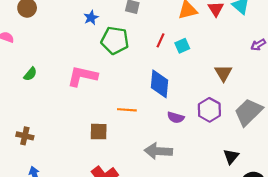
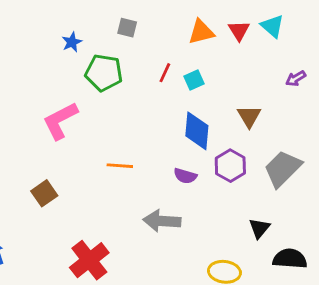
pink L-shape: (82, 76) -> (60, 121), turned -40
blue diamond: (159, 84) -> (197, 131), moved
brown square: (99, 132) -> (44, 193), moved, turned -36

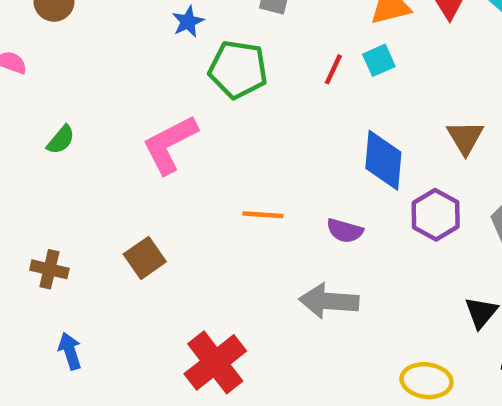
cyan square: (194, 80) -> (379, 60), moved
purple semicircle: (185, 176) -> (345, 231), moved

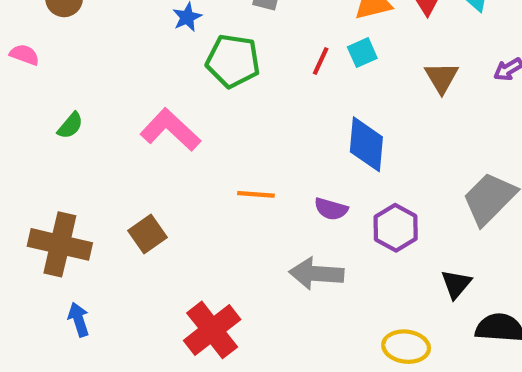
brown triangle: (465, 138) -> (442, 78), moved
pink L-shape: (170, 144) -> (170, 130), turned 70
purple hexagon: (436, 215) -> (396, 228), moved
brown cross: (49, 269) -> (60, 244), size x1.8

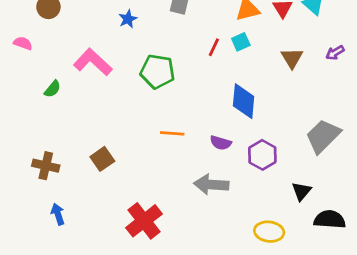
green pentagon: (233, 61) -> (157, 71), moved
pink L-shape: (170, 130) -> (93, 62), moved
brown cross: (60, 244) -> (46, 166), size x0.7

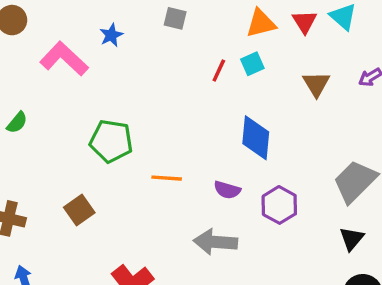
pink L-shape: (93, 62) -> (64, 59), moved
green pentagon: (157, 71) -> (111, 141), moved
black triangle: (301, 191) -> (352, 239), moved

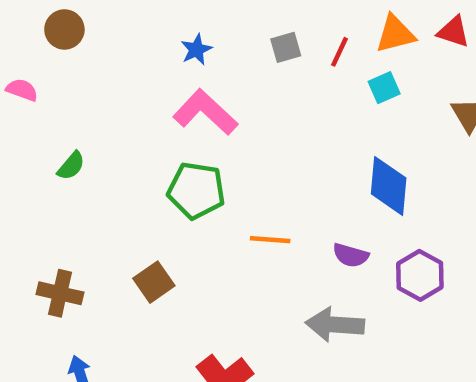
gray square: (175, 18) -> (286, 47), moved, turned -30
red triangle: (305, 22) -> (453, 32), turned -40
pink L-shape: (64, 59) -> (205, 112), moved
red line: (219, 70) -> (339, 52), moved

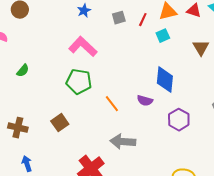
blue star: (196, 50) -> (84, 11), moved
orange line: (270, 240) -> (112, 104), turned 48
purple semicircle: (351, 255) -> (145, 101), moved
gray arrow: (335, 325) -> (123, 142), moved

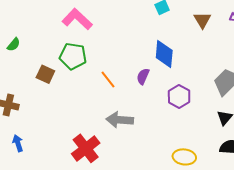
purple semicircle: (145, 101) -> (143, 76), turned 98
brown square: (60, 123) -> (45, 74), moved, turned -30

